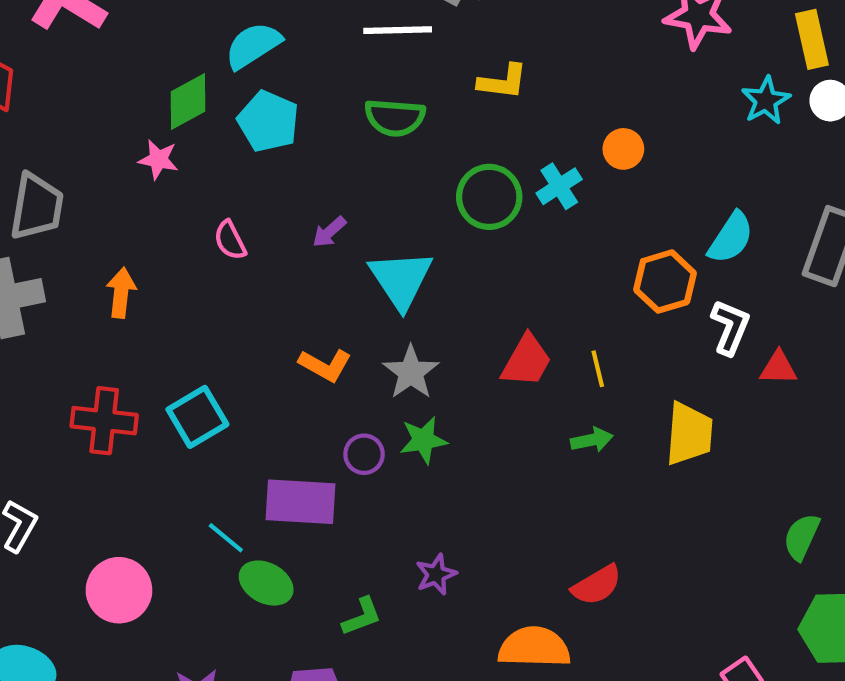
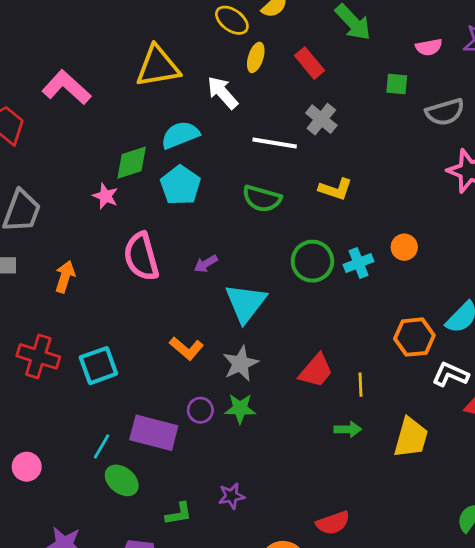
pink semicircle: (230, 240) -> (141, 257), size x1.8
white L-shape: (730, 327) -> (450, 374), turned -99
cyan line: (226, 538) -> (102, 446), turned 70
pink circle: (119, 590) -> (27, 467), size x0.7

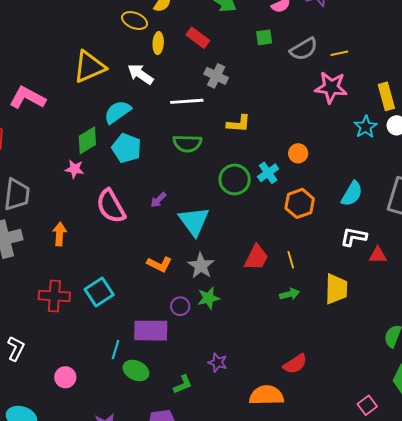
orange hexagon: (414, 337) -> (300, 203), moved
purple star: (231, 496) -> (218, 362), turned -30

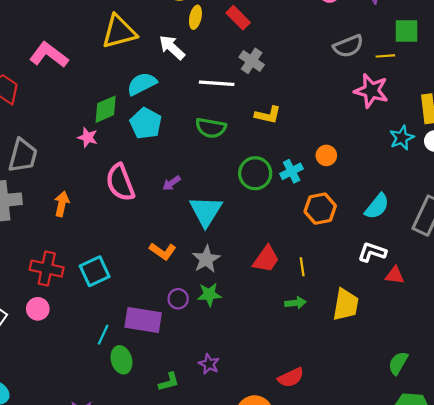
green square: (264, 37) -> (407, 31), moved, size x1.4
green ellipse: (136, 370) -> (121, 360), turned 40
pink circle: (65, 377) -> (38, 309), moved

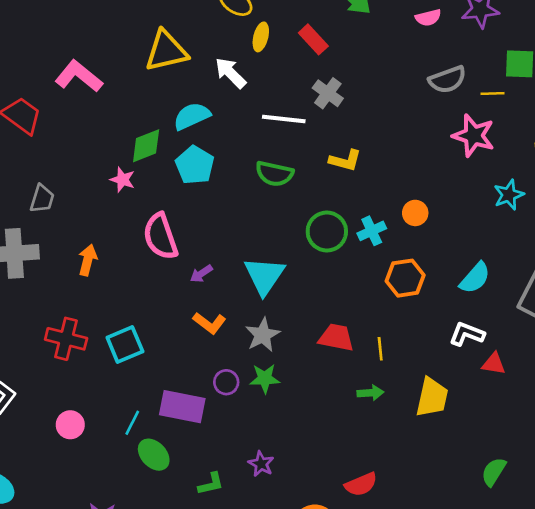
gray trapezoid: (23, 155) -> (42, 199), size x0.7
purple arrow: (171, 183) -> (201, 274), moved
red trapezoid: (266, 259) -> (336, 338), turned -116
pink circle: (38, 309) -> (70, 425), moved
green ellipse: (121, 360) -> (154, 455), turned -30

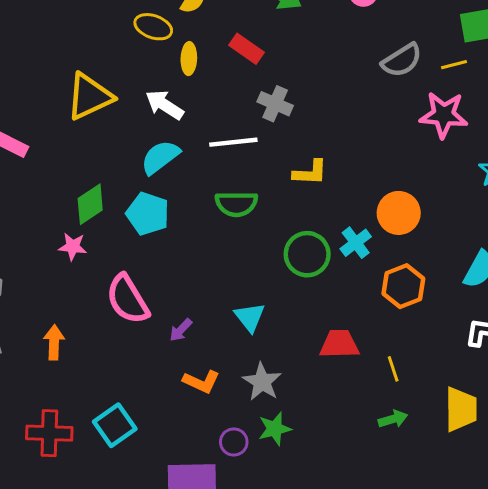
cyan semicircle: (192, 116) -> (160, 157), moved
orange circle: (415, 213) -> (399, 213), size x1.5
cyan triangle: (264, 276) -> (250, 317), size x0.7
red trapezoid: (336, 338) -> (339, 344), moved

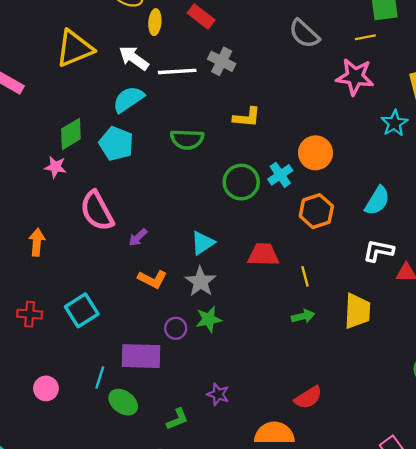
gray semicircle: (402, 60) -> (304, 34), moved, turned 72
white line: (233, 142) -> (177, 71), moved
cyan triangle: (250, 317) -> (203, 243), moved, turned 32
red cross: (49, 433) -> (30, 314), size x0.7

